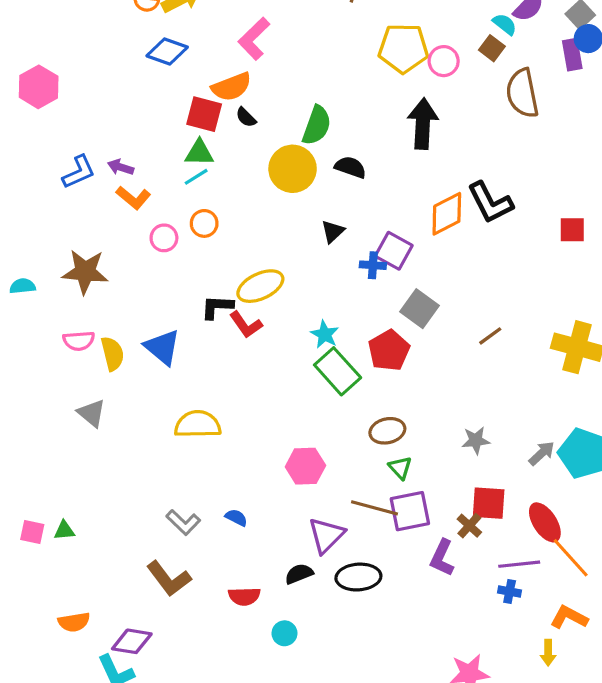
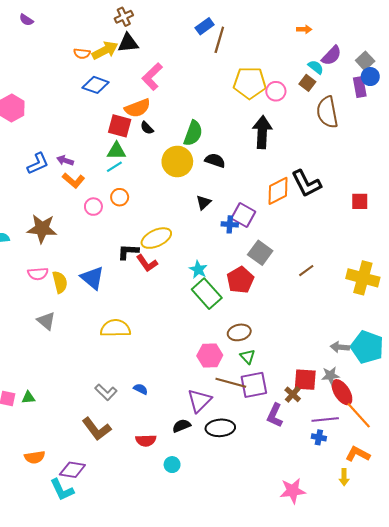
gray star: (476, 440) -> (330, 375), moved
gray arrow: (542, 453) -> (340, 347), turned -132
pink hexagon: (305, 466) -> (210, 356), moved

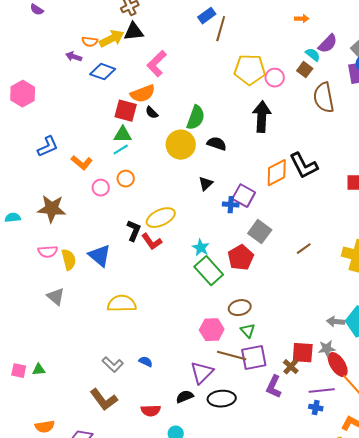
purple arrow: (65, 160) -> (74, 57), moved
black L-shape: (128, 252) -> (134, 231), turned 110

